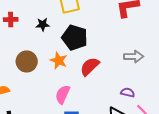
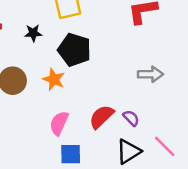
red semicircle: (90, 66) -> (101, 117), moved
purple semicircle: (128, 92) -> (131, 118), moved, turned 32

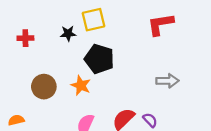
black star: (33, 33) -> (68, 33), moved

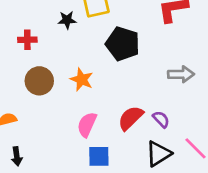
red cross: (25, 38) -> (27, 40), moved
black pentagon: (99, 59) -> (123, 44), moved

